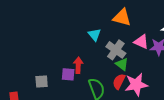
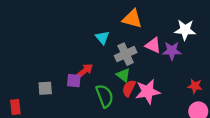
gray cross: (116, 50) -> (126, 54), turned 30
green triangle: (122, 64) -> (123, 75), moved
red arrow: (78, 65) -> (85, 71), turned 49

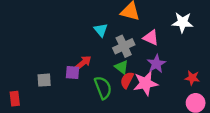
purple star: (172, 51) -> (156, 64), moved, turned -30

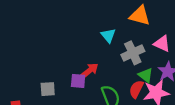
green triangle: (121, 67) -> (146, 75), moved

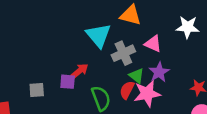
cyan triangle: (108, 35) -> (98, 35), size x1.6

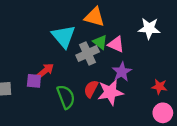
green triangle: (136, 76) -> (100, 42), moved

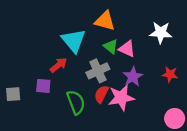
gray cross: (88, 53) -> (98, 71), moved
red arrow: (45, 71) -> (58, 65), moved
red star: (159, 87) -> (170, 74), moved

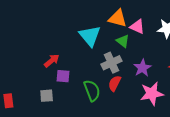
pink triangle: (127, 49) -> (137, 27), moved
red arrow: (58, 65) -> (52, 61), moved
gray square: (13, 94) -> (47, 96), moved
pink star: (121, 98) -> (152, 94), moved

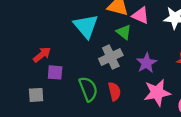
red semicircle: (115, 83) -> (114, 91), moved, turned 140

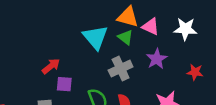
green triangle: (124, 32) -> (125, 37), moved
purple star: (146, 63) -> (157, 59), moved

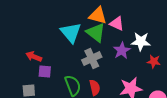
white star: (185, 29) -> (141, 42), moved
green triangle: (125, 37) -> (96, 32), size x1.5
red arrow: (51, 66) -> (34, 56), turned -119

